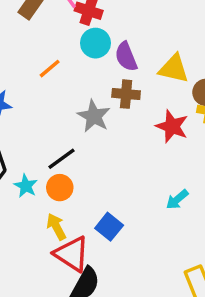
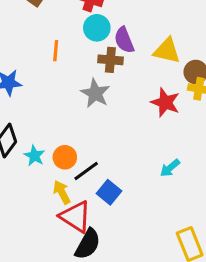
orange line: (50, 69) -> (56, 51), turned -45
brown cross: (126, 94) -> (110, 60), moved
black line: (61, 159) -> (86, 171), moved

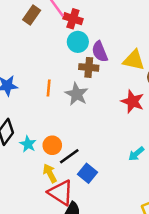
orange line: (56, 51) -> (49, 88), moved

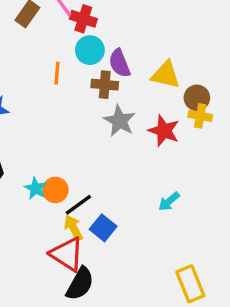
orange line: (49, 88) -> (57, 73), moved
gray star: (77, 94) -> (120, 121), moved
cyan star: (28, 144) -> (36, 188), moved
yellow arrow: (50, 173) -> (73, 228), moved

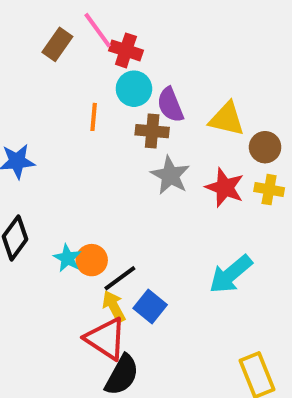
yellow cross: (200, 116) -> (269, 190), moved
cyan arrow: (169, 201) -> (231, 274), size x1.6

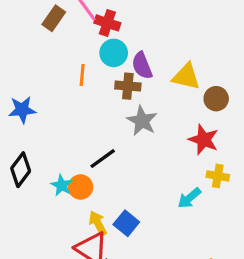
red star: (225, 188) -> (204, 140), moved
yellow cross: (269, 190) -> (218, 176), moved
cyan arrow: (231, 274) -> (189, 198), size x0.7
black line: (120, 278) -> (103, 159), moved

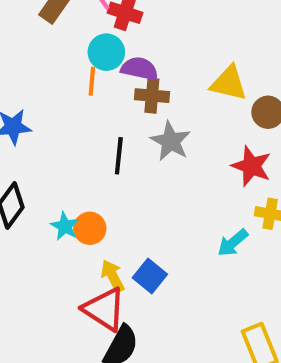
cyan circle: (114, 53) -> (106, 52), moved
purple semicircle: (142, 66) -> (140, 69), moved, turned 124
black line: (103, 159) -> (119, 156), moved, turned -48

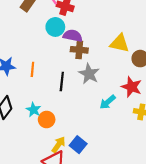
orange line: (92, 81) -> (32, 69), moved
cyan star: (65, 226) -> (34, 110), moved
cyan arrow: (233, 243) -> (108, 102), moved
yellow arrow: (113, 276) -> (59, 145), turned 63

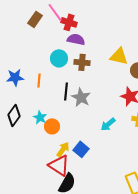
cyan circle: (55, 27) -> (59, 58), moved
purple semicircle: (73, 36) -> (76, 39), moved
gray star: (89, 74) -> (81, 97), moved
cyan arrow: (108, 102) -> (108, 124), moved

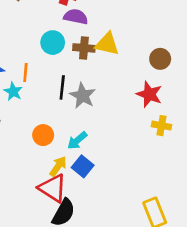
yellow triangle: (119, 56) -> (107, 44), moved
cyan star: (40, 117) -> (13, 92), moved
cyan arrow: (108, 124) -> (77, 141), moved

